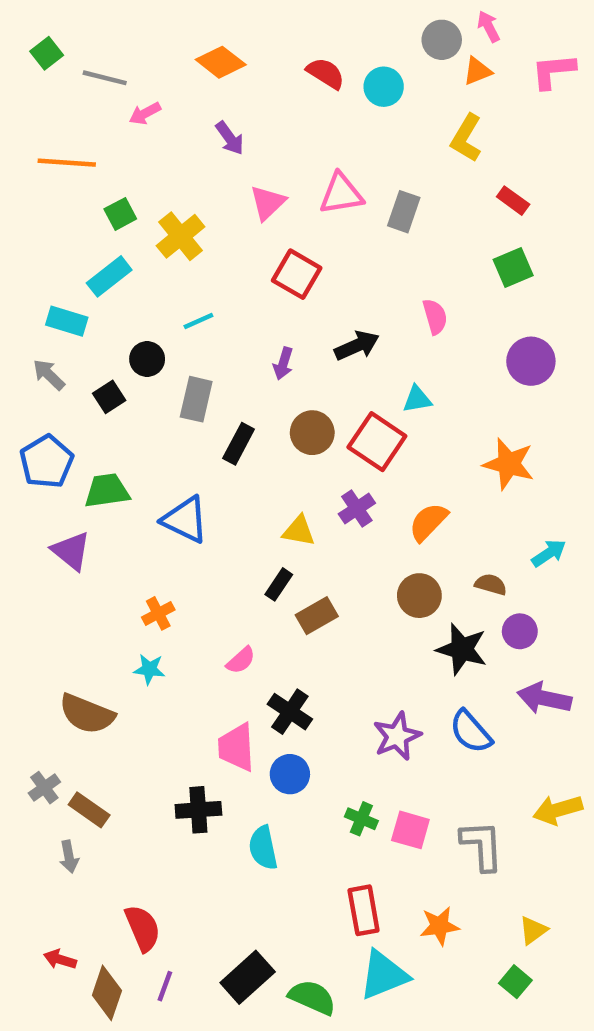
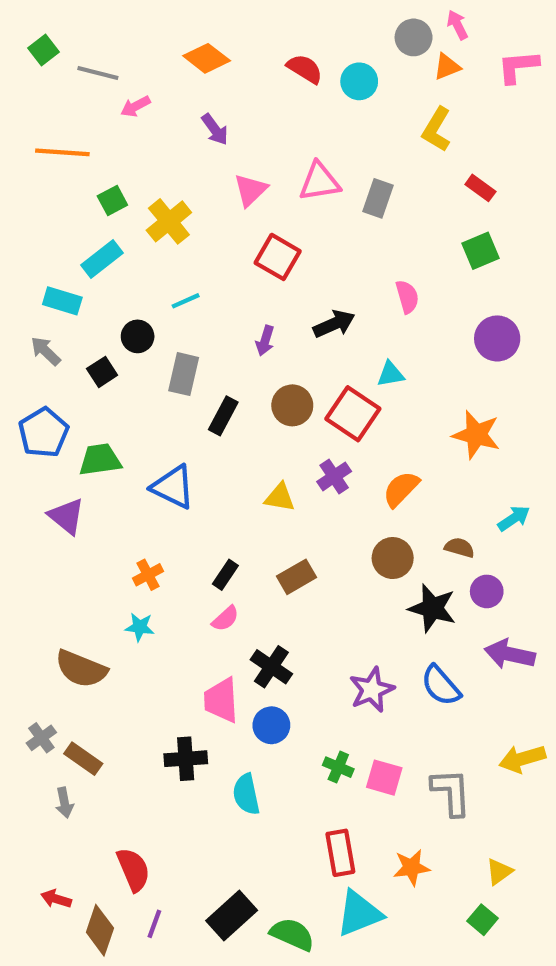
black rectangle: (279, 584) -> (225, 575), moved

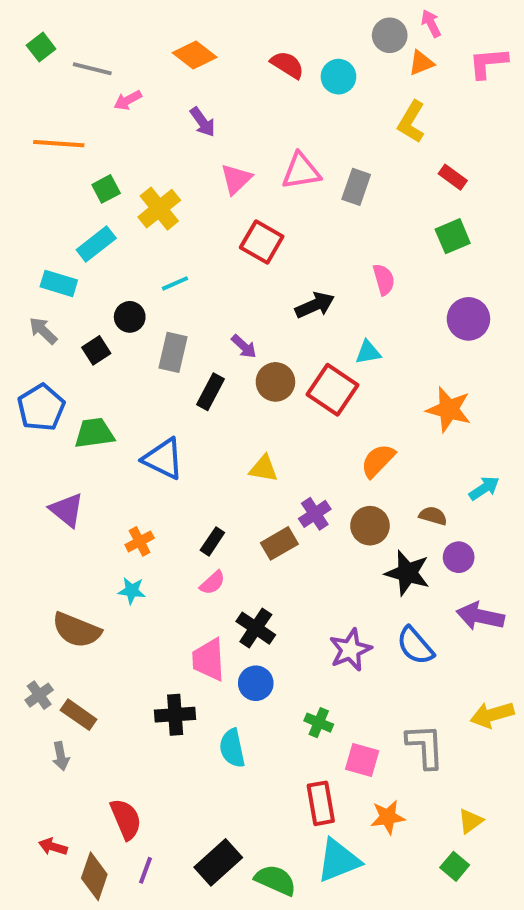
purple arrow: (265, 341) -> (244, 346), moved, turned -64
purple cross: (334, 476) -> (315, 514), moved
purple triangle: (66, 516) -> (67, 510), moved
pink square: (384, 778) -> (362, 760), moved

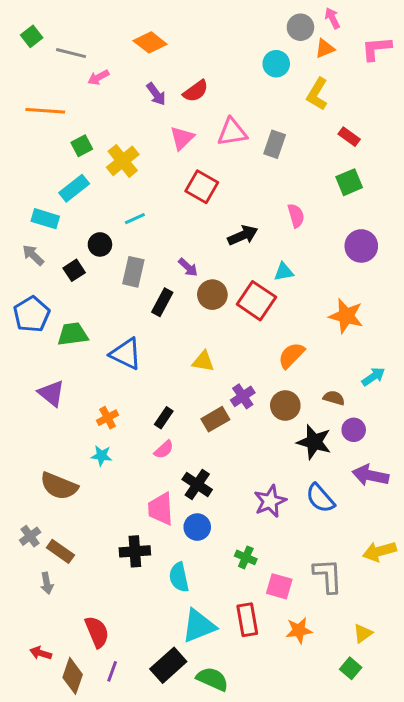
red semicircle: (287, 65) -> (196, 91), moved, turned 112
cyan circle: (338, 77) -> (276, 64), moved
cyan triangle: (338, 860) -> (199, 626), moved

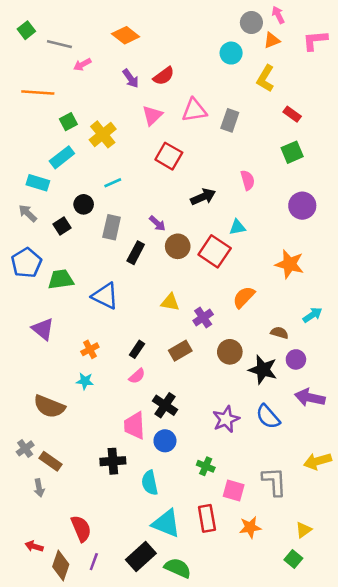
purple cross: (243, 396) -> (203, 318), moved
brown circle: (285, 406) -> (230, 352), moved
cyan triangle: (199, 626) -> (166, 523), turned 44

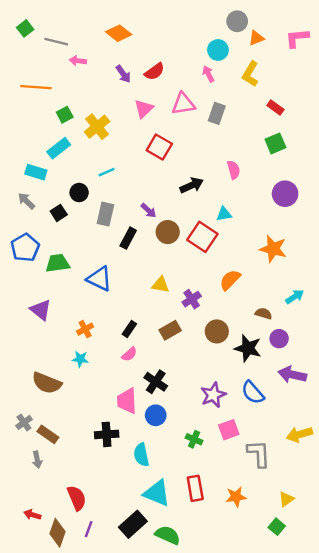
pink arrow: (278, 15) -> (208, 74), moved
pink arrow: (82, 64) -> (78, 61), turned 35
pink square: (234, 490) -> (229, 430), moved, turned -36

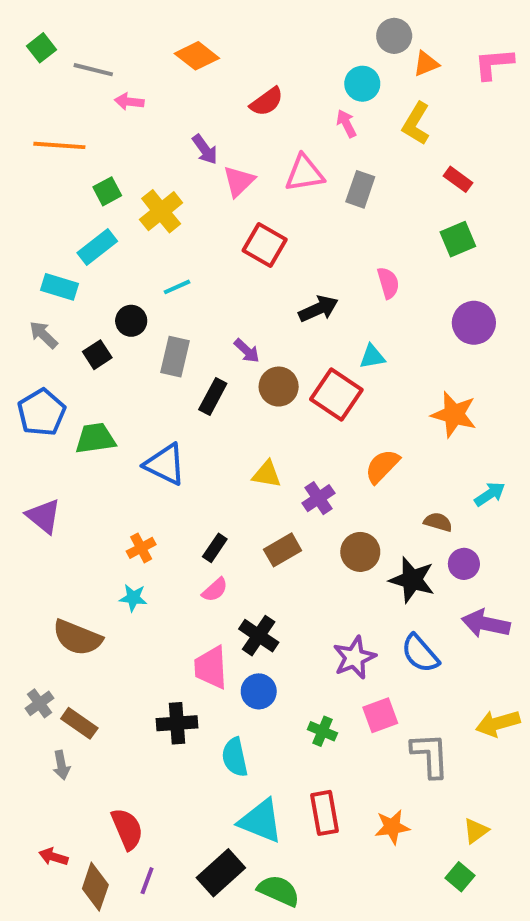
red semicircle: (155, 72) -> (267, 102), moved
purple arrow: (123, 74) -> (205, 149), moved
purple triangle: (41, 310) -> (43, 516), moved

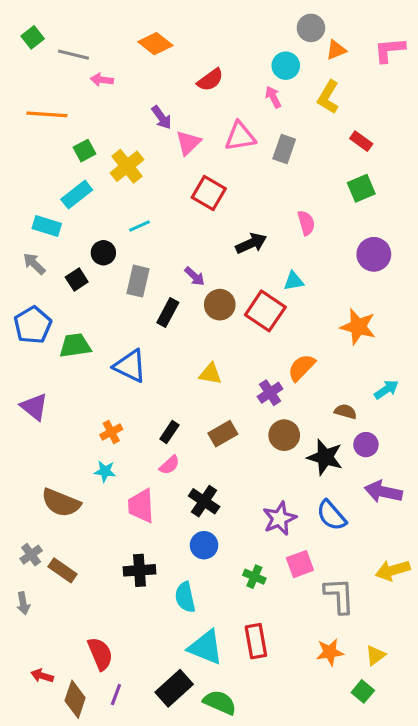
purple cross: (318, 498) -> (270, 393), moved
pink trapezoid: (211, 667) -> (141, 506), moved
gray arrow: (61, 765) -> (23, 603), moved
orange star: (392, 827) -> (330, 652), moved

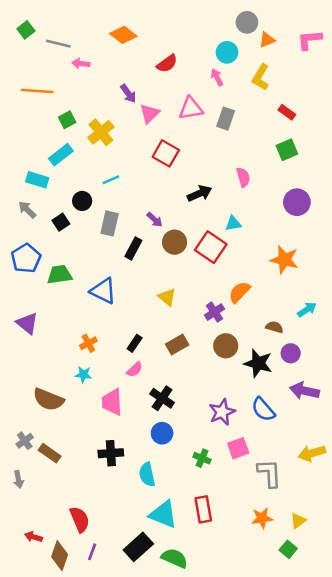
yellow triangle: (210, 374) -> (167, 297), turned 30

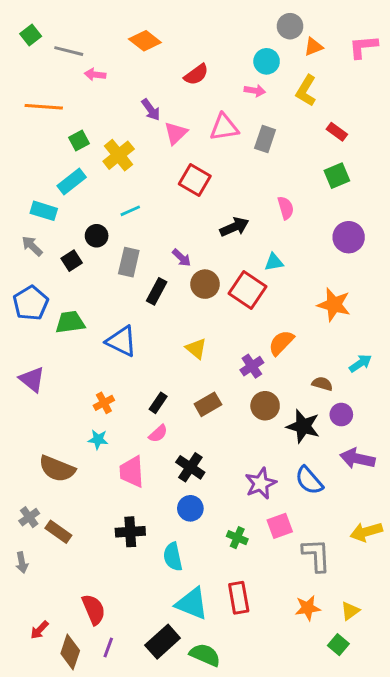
pink arrow: (217, 77) -> (255, 91), turned 126
red arrow: (33, 537) -> (39, 630), turned -63

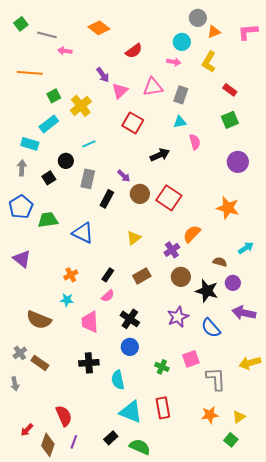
gray arrow: (32, 246) -> (22, 168), turned 49
cyan triangle: (274, 262) -> (180, 122), moved
yellow triangle: (196, 349) -> (134, 238), turned 42
purple star: (261, 483) -> (178, 317), moved
black rectangle: (163, 642) -> (111, 438), size x0.6

